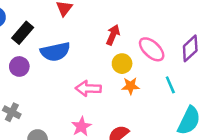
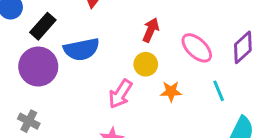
yellow circle: (122, 64) -> (146, 64), moved
purple circle: (19, 66) -> (38, 67), size x1.6
pink arrow: (88, 89) -> (120, 94), turned -60

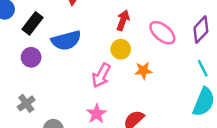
purple circle: (38, 67) -> (31, 57), size x0.6
cyan line: (219, 91) -> (203, 68), moved
gray cross: (29, 121) -> (26, 103), turned 30

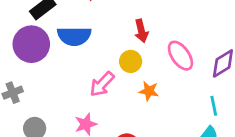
red arrow: (123, 20) -> (141, 31), turned 132
purple circle: (31, 57) -> (31, 44), size x1.6

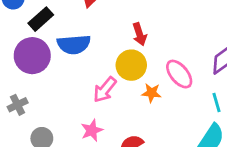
pink ellipse: (180, 56) -> (179, 74), moved
yellow circle: (131, 61) -> (131, 65), size x1.4

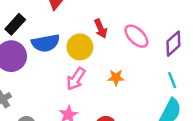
yellow circle: (131, 65) -> (80, 47), moved
pink ellipse: (179, 74) -> (136, 36), moved

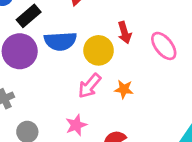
orange star: (116, 78) -> (124, 89), moved

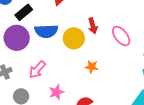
pink arrow: (90, 86) -> (37, 70), moved

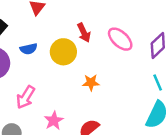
blue semicircle: (46, 31) -> (29, 49), size x0.6

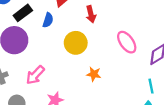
red arrow: (84, 33) -> (91, 14), moved
blue semicircle: (29, 49) -> (48, 20), moved, turned -72

